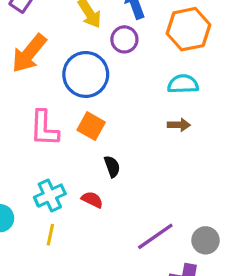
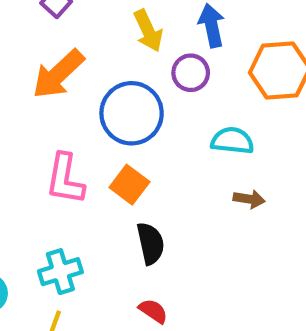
cyan semicircle: (183, 84) -> (232, 141), moved
black semicircle: (112, 166) -> (151, 243), size x1.4
red semicircle: (92, 200) -> (153, 311), moved

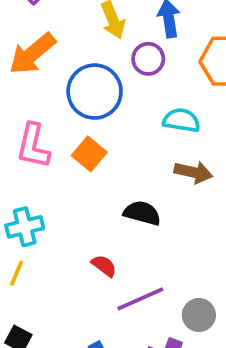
brown arrow: (249, 199) -> (193, 172), size x1.4
black semicircle: (151, 243) -> (142, 213), moved, turned -66

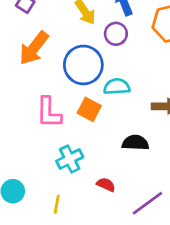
cyan semicircle: (181, 120) -> (117, 87), moved
cyan cross: (25, 227) -> (70, 159), moved
red semicircle: (104, 266) -> (106, 185), moved

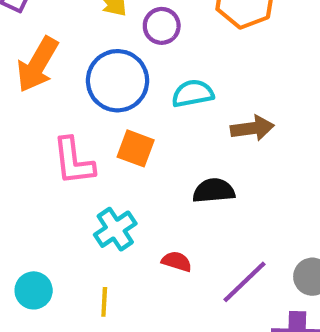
cyan semicircle: (117, 87) -> (193, 93), moved

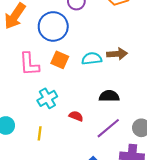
cyan semicircle: (193, 93) -> (92, 59), moved
black semicircle: (214, 191) -> (109, 96), moved

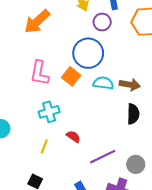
blue circle: (53, 26) -> (88, 53), moved
black semicircle: (109, 96) -> (133, 114), moved, turned 78
yellow line: (40, 133) -> (44, 146), moved

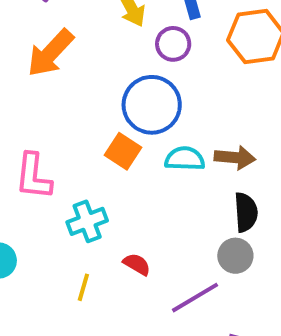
pink L-shape: (39, 73) -> (34, 176), moved
gray circle: (136, 164) -> (235, 256), moved

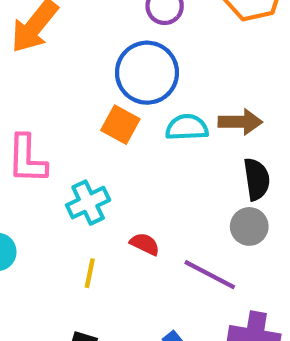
purple line: (195, 298) -> (210, 275), turned 63

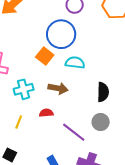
brown arrow: (240, 122) -> (58, 88), moved
gray circle: (249, 226) -> (101, 122), moved
red semicircle: (145, 244) -> (46, 113), turned -40

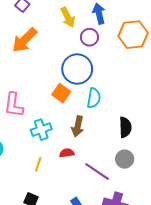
cyan semicircle: (75, 63) -> (94, 98), turned 96
brown arrow: (58, 88) -> (78, 126), turned 96

